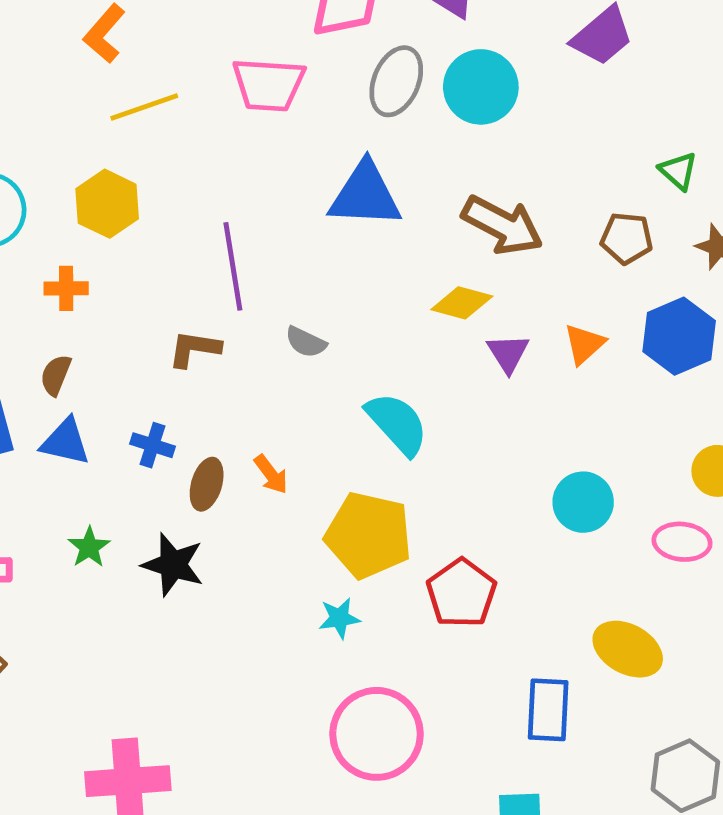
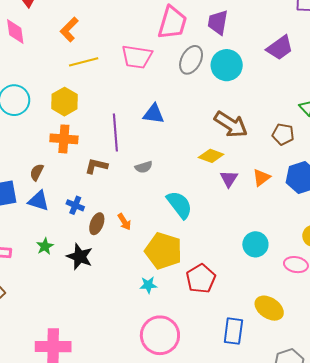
blue triangle: (365, 195) -> (154, 114), moved, size x0.7
orange cross: (66, 288) -> (64, 139), moved, size x1.5
gray semicircle: (306, 342) -> (144, 167), turned -48

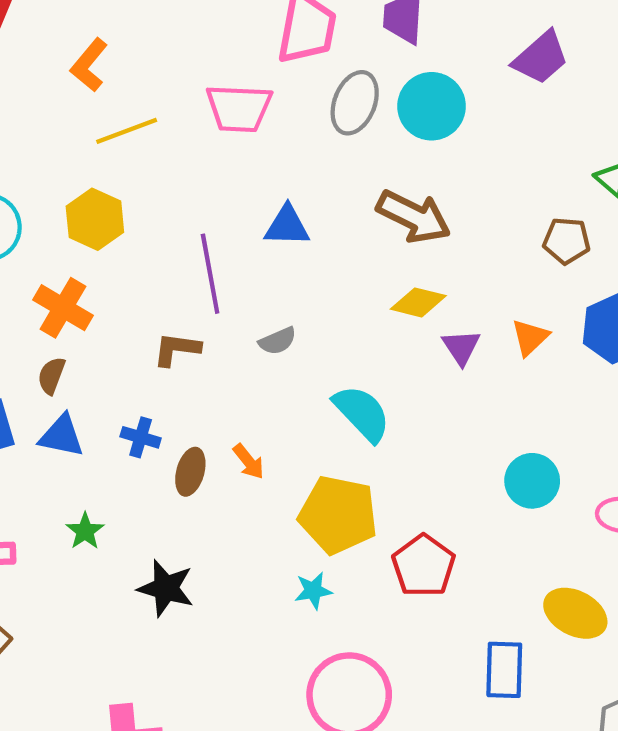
brown arrow: (231, 124) -> (414, 217), moved
orange cross: (64, 139) -> (63, 308), moved, turned 32
black star: (80, 257) -> (166, 588), moved

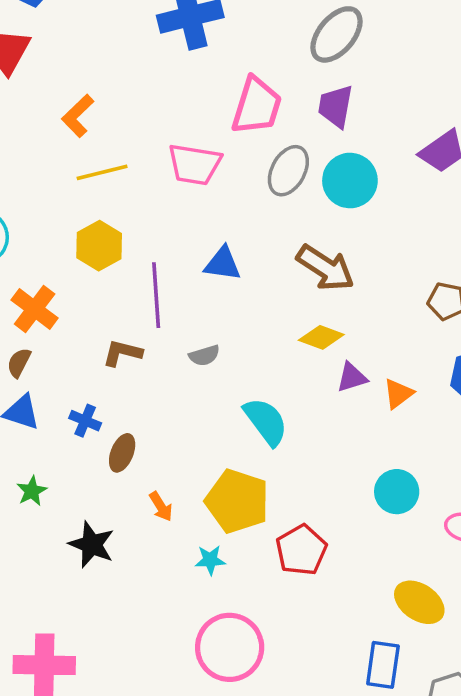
yellow hexagon: (95, 219) -> (99, 246), moved
orange triangle: (530, 337) -> (398, 394), moved
purple triangle: (461, 347) -> (352, 377), turned 40
orange arrow: (249, 462) -> (161, 506), moved
blue rectangle: (504, 670) -> (383, 665), moved

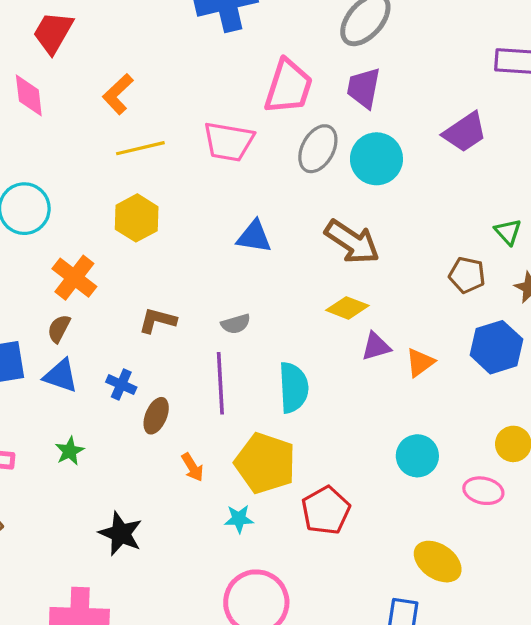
purple line: (156, 295) -> (220, 383), moved
cyan semicircle: (266, 421) -> (293, 387), turned 33
black star: (92, 545) -> (121, 534), moved

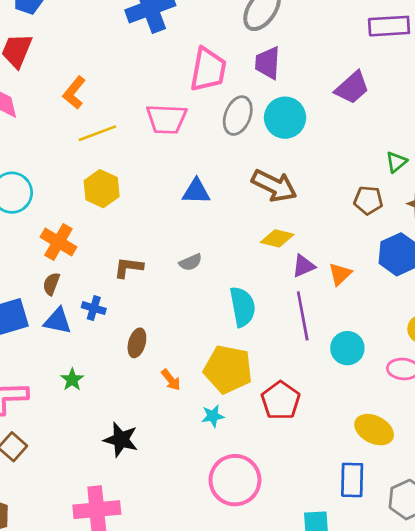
green triangle: (508, 232) -> (396, 162), turned 40
purple line: (220, 383) -> (303, 316), moved
blue cross: (121, 385) -> (94, 308), moved

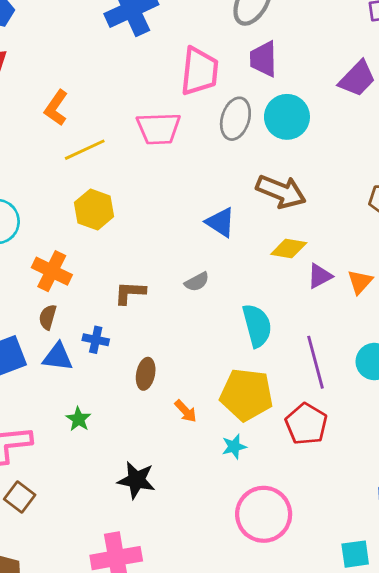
blue triangle: (196, 191) -> (220, 222), moved, turned 36
purple line: (303, 316) -> (316, 362), moved

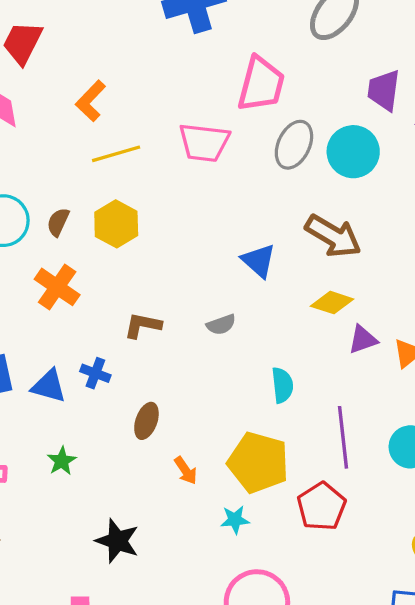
purple trapezoid: (263, 59) -> (384, 90), moved
brown semicircle: (48, 317) -> (58, 222), moved
cyan semicircle: (257, 326) -> (282, 385), size x0.7

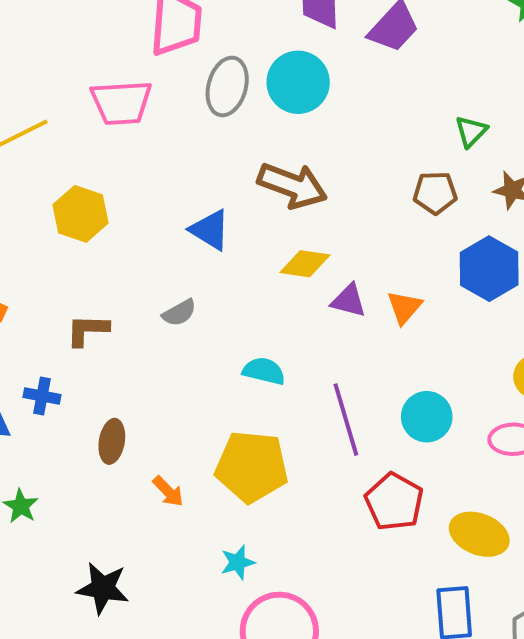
yellow hexagon: (116, 224) -> (81, 214), moved
purple triangle: (363, 340) -> (349, 301), turned 44
cyan semicircle: (282, 385) -> (264, 371), turned -60
red pentagon: (322, 506) -> (394, 502), moved
cyan star: (235, 520) -> (238, 562), moved

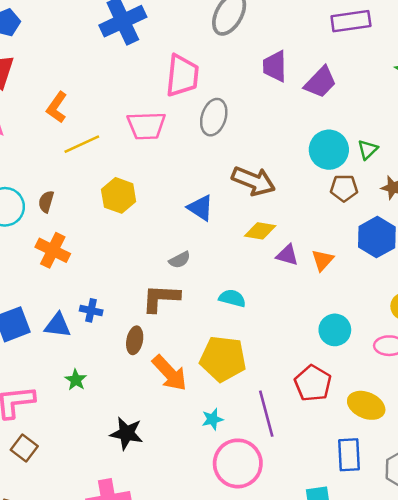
cyan circle: (298, 82) -> (329, 150), moved
brown L-shape: (87, 330) -> (161, 298), moved, size x1.4
purple line: (346, 420) -> (266, 414), moved
orange arrow: (168, 491) -> (170, 373), size x1.8

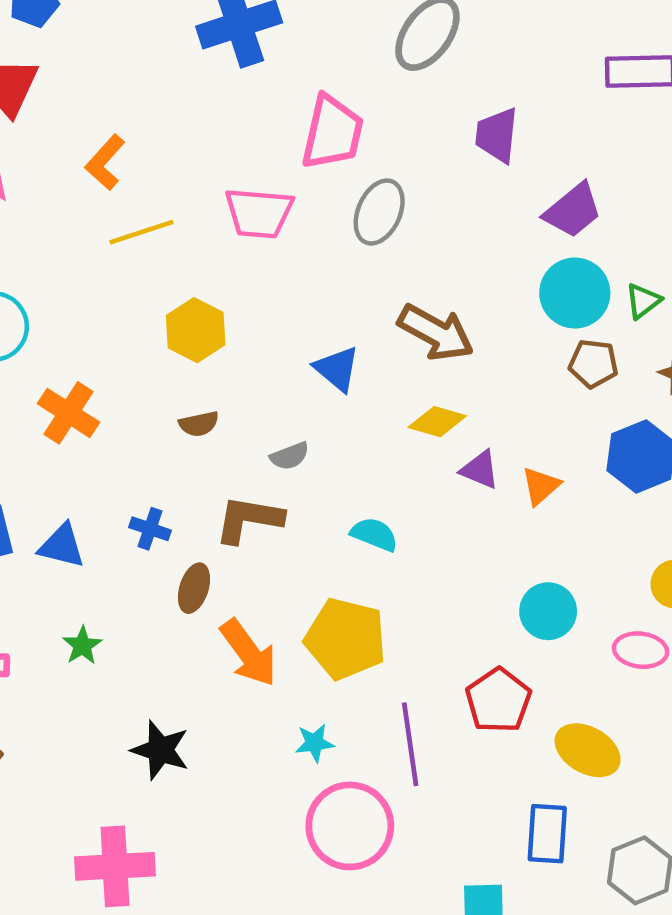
purple trapezoid: (320, 82) -> (573, 210), moved
brown semicircle: (46, 202) -> (199, 424), moved, turned -125
blue cross: (91, 310) -> (150, 529), moved

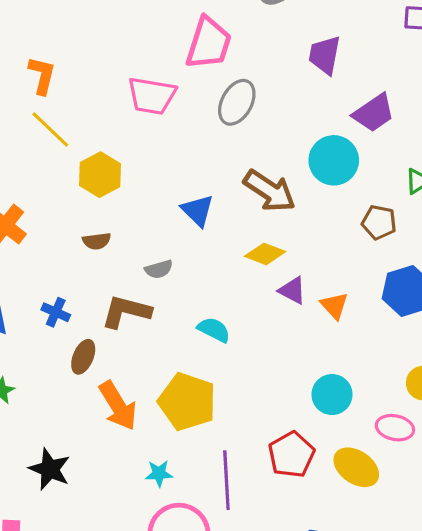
orange L-shape: (105, 162) -> (42, 75), moved, turned 147
yellow line: (142, 232) -> (50, 129), moved, turned 57
cyan circle: (575, 293) -> (334, 160), moved
orange triangle: (541, 486) -> (334, 306), turned -36
yellow ellipse: (588, 750) -> (356, 467), moved

